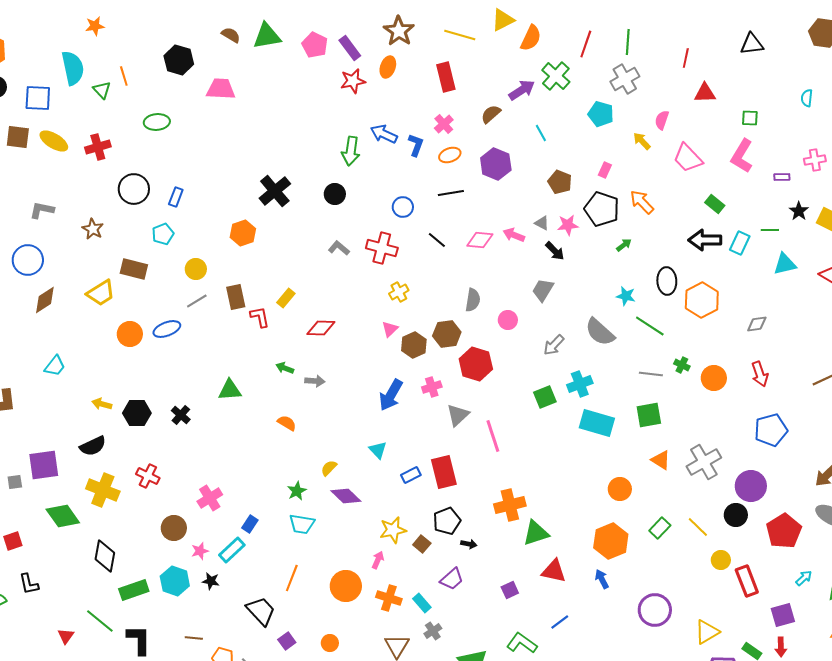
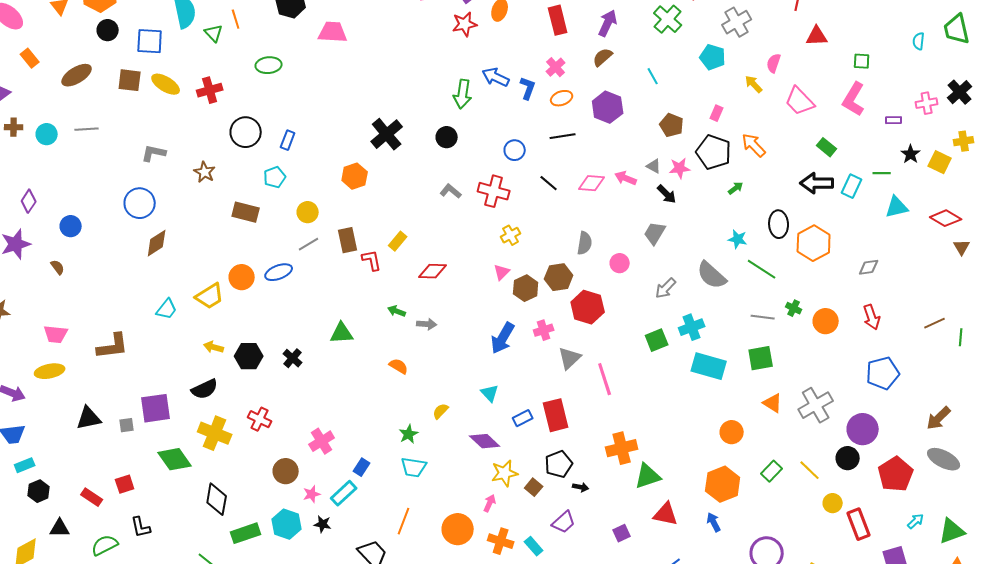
purple arrow: (522, 90) -> (608, 23), moved, turned -32
yellow trapezoid: (101, 293) -> (210, 296), moved
purple diamond: (346, 496) -> (485, 441), moved

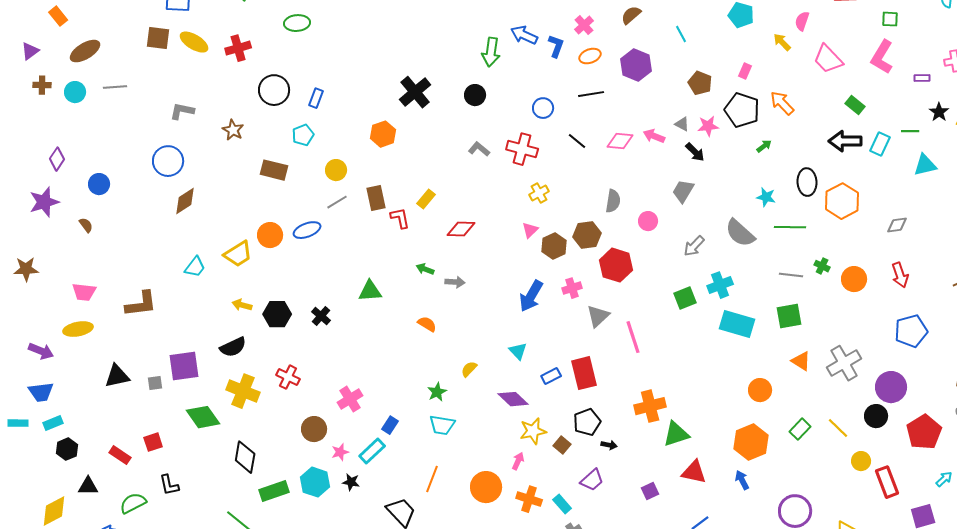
brown ellipse: (77, 75) -> (85, 51), moved
green line: (762, 269) -> (790, 227), turned -32

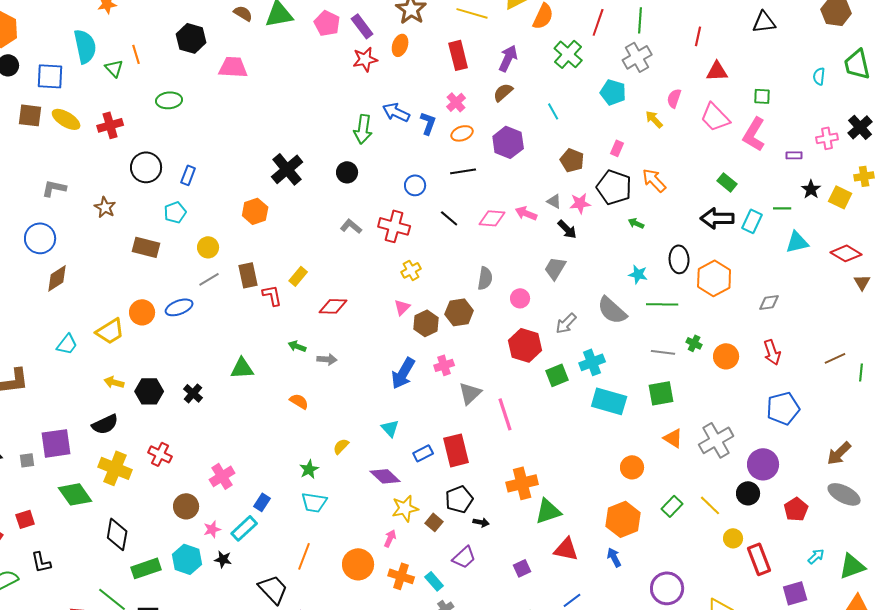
pink trapezoid: (828, 59) -> (715, 117), moved
green arrow: (764, 146) -> (636, 223), turned -119
red hexagon: (616, 265) -> (525, 345), moved
red pentagon: (924, 432) -> (796, 509), size x0.7

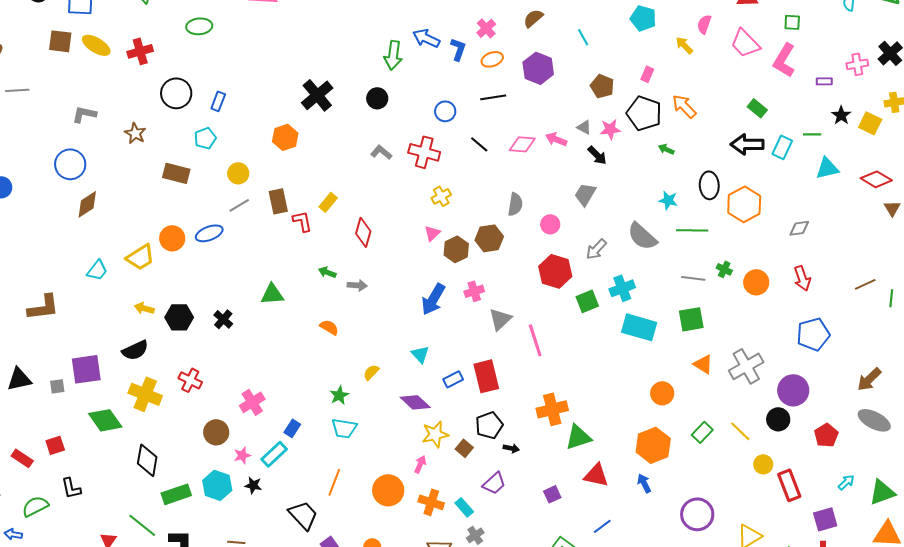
red diamond: (333, 306) -> (363, 232), turned -76

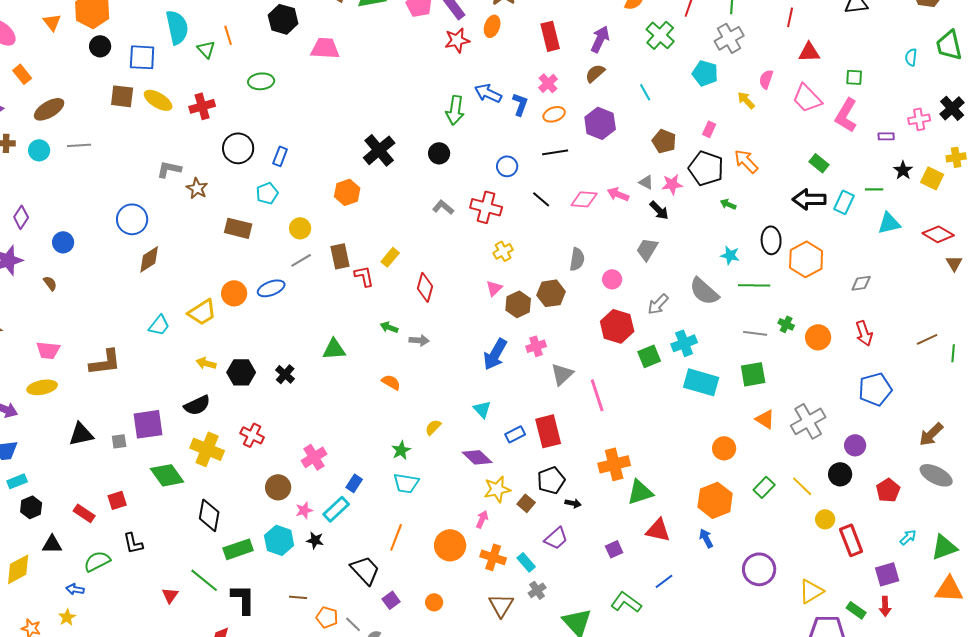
gray L-shape: (84, 114) -> (169, 169), moved
purple circle: (793, 390) -> (855, 445), size x0.7

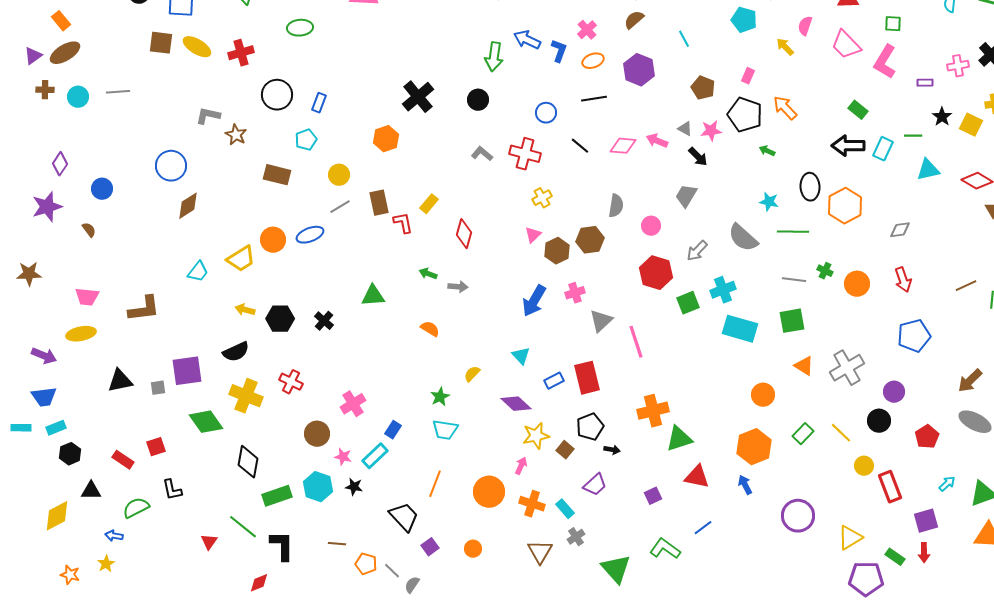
brown ellipse: (49, 109) -> (65, 53), moved
pink star: (304, 510) -> (343, 457), turned 30

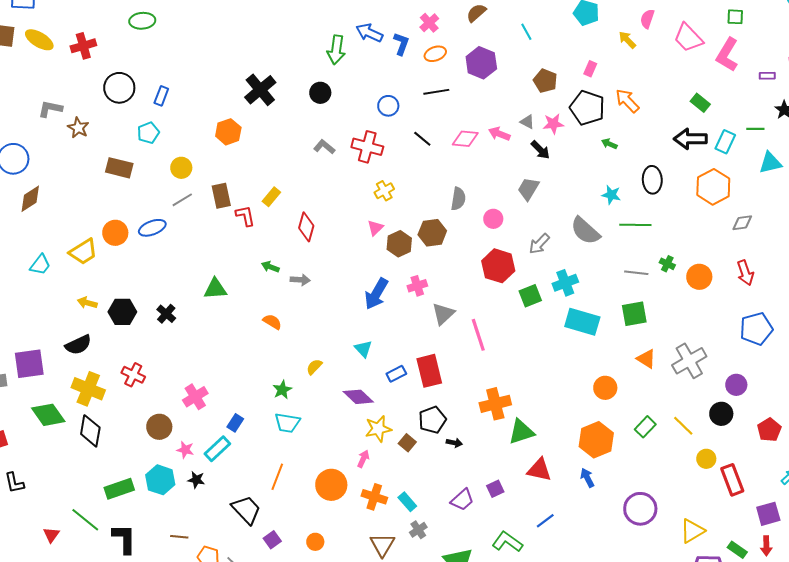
orange hexagon: (845, 206) -> (713, 187), moved
black diamond: (248, 462) -> (90, 431), moved
purple trapezoid: (595, 485) -> (462, 500), moved

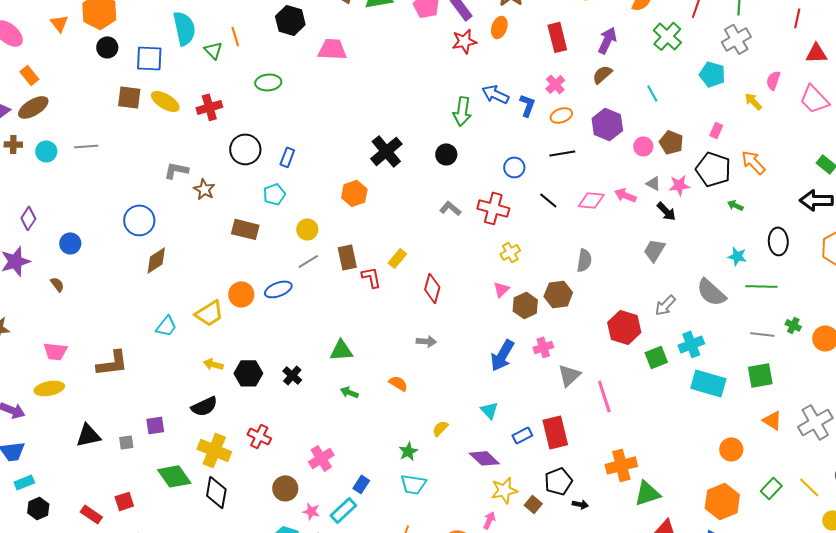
pink circle: (493, 219) -> (643, 146), moved
green arrow: (270, 267) -> (349, 392), moved
purple square: (29, 364) -> (155, 425), size x0.6

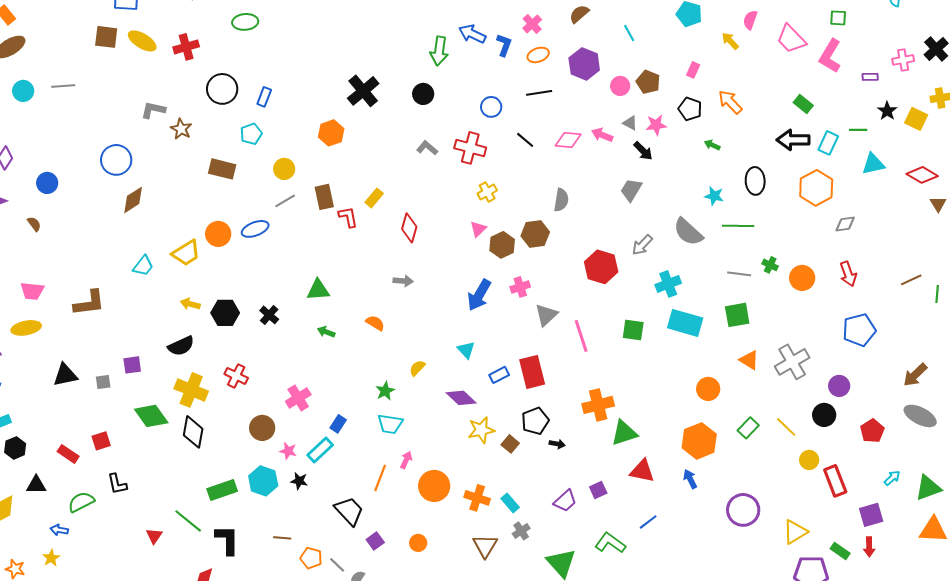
black pentagon: (713, 169) -> (690, 109), size x0.7
green square: (656, 357) -> (633, 330), moved, turned 30
pink arrow: (489, 520) -> (406, 460), moved

